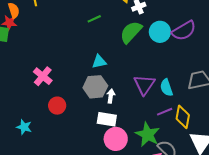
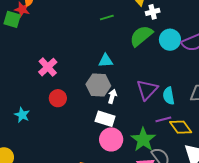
yellow diamond: (183, 117) -> (181, 127), turned -55

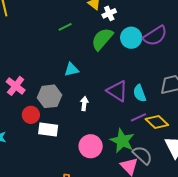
gray hexagon: (98, 85) -> (50, 96), moved
purple triangle: (147, 90) -> (117, 91), turned -30
white rectangle: (105, 119) -> (48, 130), moved

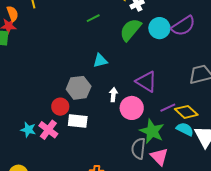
pink cross: (16, 86) -> (48, 130), moved
cyan semicircle: (140, 93) -> (185, 129), moved, turned 138
pink circle: (91, 146) -> (132, 108), moved
gray semicircle: (142, 155) -> (138, 149), moved, turned -125

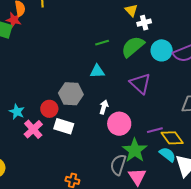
green line: (93, 18) -> (102, 43), moved
purple triangle: (146, 82) -> (140, 84), moved
cyan star: (28, 130) -> (17, 112), moved

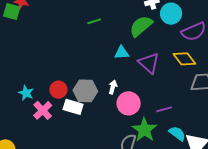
green line: (102, 43) -> (94, 21), moved
cyan circle: (162, 50) -> (171, 14), moved
cyan triangle: (97, 71) -> (122, 53), moved
gray hexagon: (71, 94) -> (85, 91), moved
yellow diamond: (172, 138) -> (184, 59), moved

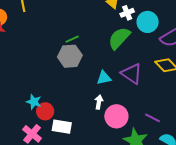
cyan triangle: (122, 53) -> (104, 78), moved
gray hexagon: (85, 91) -> (70, 56), moved
cyan star: (26, 93) -> (34, 102), moved
purple line: (164, 109) -> (153, 118), turned 49

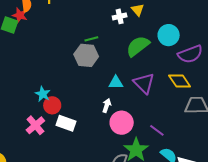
white cross: (127, 13) -> (120, 16), moved

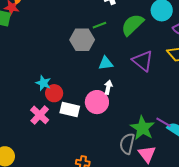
green line: (91, 39) -> (99, 25), moved
cyan triangle: (116, 83) -> (106, 63), moved
pink circle: (122, 123) -> (97, 102), moved
purple line: (157, 130) -> (164, 122), moved

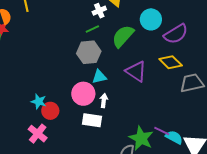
green line: (99, 25) -> (92, 29), moved
gray hexagon: (82, 40) -> (89, 52), moved
pink circle: (97, 102) -> (83, 94), moved
white rectangle: (70, 110) -> (92, 120), moved

